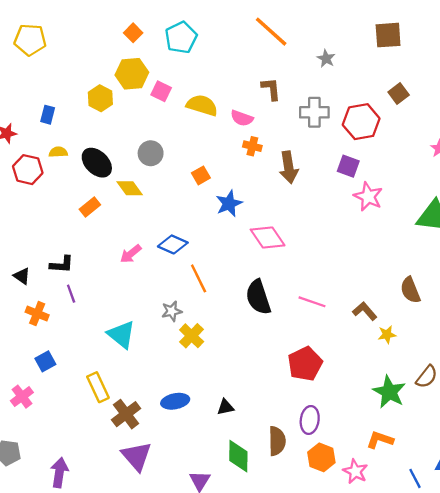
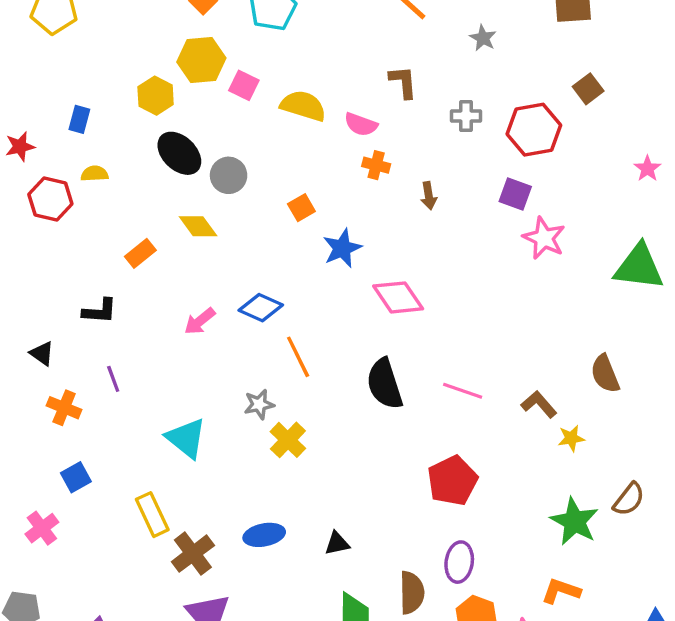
gray cross: (314, 112) -> (466, 116), size x0.7
black ellipse: (97, 163) -> (179, 153), moved
brown arrow: (289, 167) -> (429, 196), size x0.6
black L-shape: (62, 264) -> (100, 311), moved

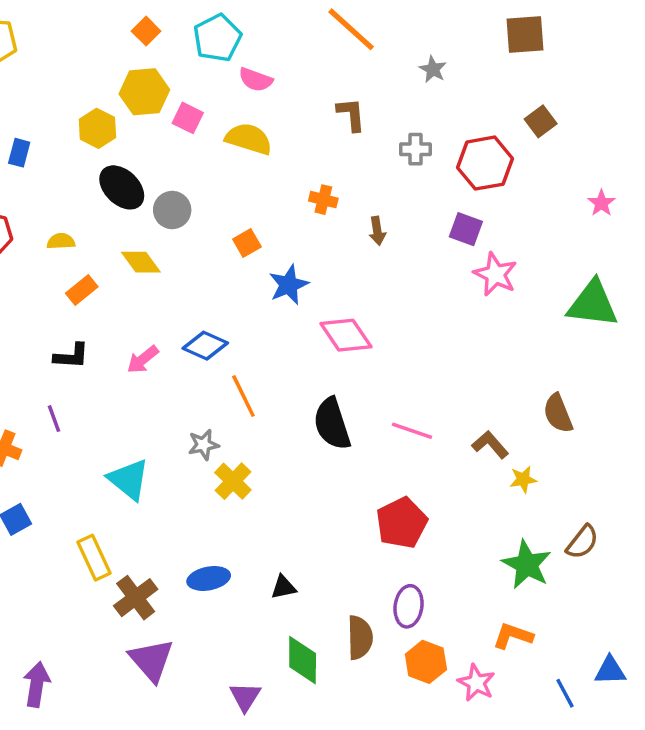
pink semicircle: (361, 124) -> (256, 80), moved
yellow semicircle: (95, 174) -> (61, 241), moved
black L-shape: (100, 311) -> (71, 356), moved

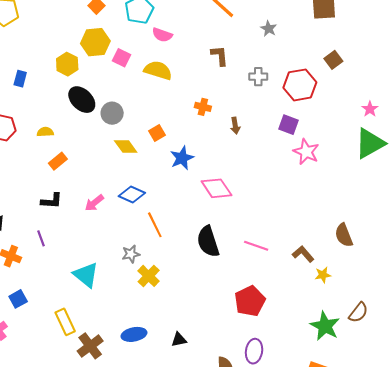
yellow diamond: (141, 262) -> (126, 147), moved
green triangle: (593, 304) -> (370, 143), moved, turned -36

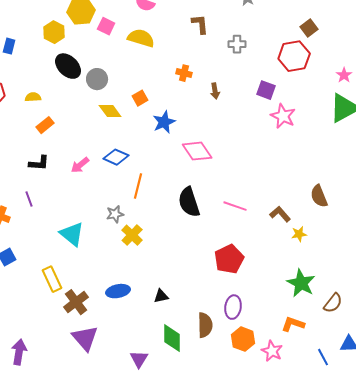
red hexagon: (300, 85) -> (294, 56), moved
orange line: (155, 225) -> (138, 186), turned 40
brown semicircle: (358, 312) -> (333, 303), moved

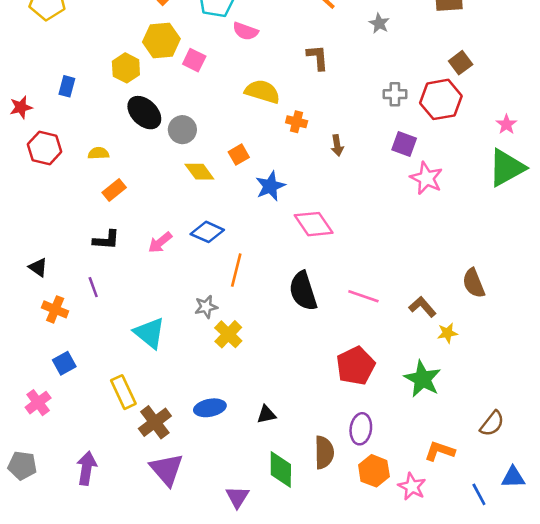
yellow semicircle: (141, 38) -> (262, 92), moved
gray cross: (237, 44) -> (395, 94), moved
green star: (301, 283) -> (422, 379), moved
purple arrow: (19, 352) -> (87, 468), moved

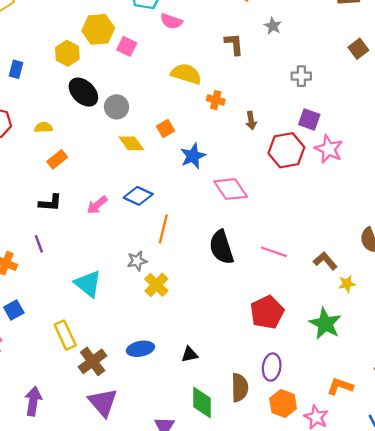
gray star: (379, 23) -> (273, 26), moved
red hexagon: (441, 99) -> (286, 150), moved

